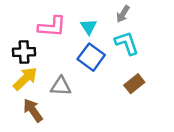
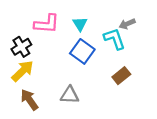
gray arrow: (123, 14) -> (127, 24), moved, turned 35
black cross: (24, 52) -> (21, 47), turned -30
gray triangle: (61, 86) -> (70, 95), moved

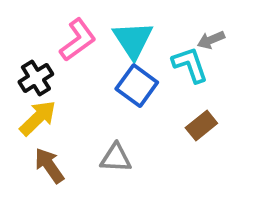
pink L-shape: (47, 24) -> (78, 40), turned -40
cyan triangle: (80, 24) -> (133, 40), size x1.6

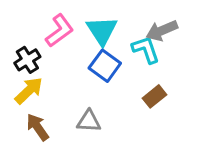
gray arrow: (211, 40) -> (162, 31), size x1.5

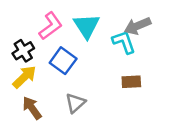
blue square: (105, 66) -> (63, 61), moved
brown rectangle: (155, 96) -> (131, 82), turned 36
gray triangle: (89, 121) -> (75, 103), turned -45

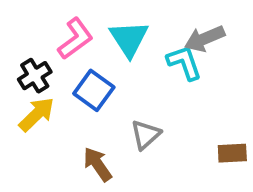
brown rectangle: (131, 82) -> (232, 153), moved
gray triangle: (75, 103) -> (146, 135), moved
brown arrow: (32, 108) -> (98, 164), moved

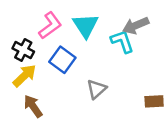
black cross: (35, 76) -> (23, 50), turned -30
brown arrow: (98, 164) -> (33, 106), moved

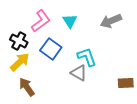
cyan triangle: (86, 26) -> (70, 21), size x0.7
cyan L-shape: (122, 41) -> (87, 57), moved
gray triangle: (97, 89) -> (79, 73), turned -48

